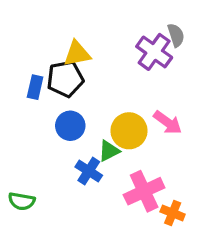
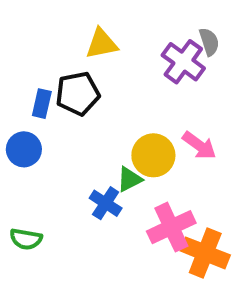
yellow triangle: (77, 54) -> (102, 44), moved
blue circle: (70, 126) -> (24, 149), moved
orange cross: (173, 213) -> (205, 253), size x1.6

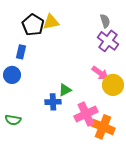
purple cross: (183, 62) -> (108, 41), moved
black pentagon: (78, 94) -> (33, 25), moved, turned -30
yellow circle: (153, 155) -> (113, 85), moved
blue cross: (106, 203) -> (53, 102), turned -35

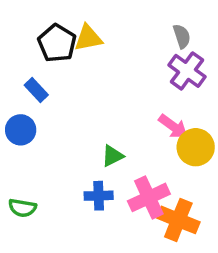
blue rectangle: (21, 52) -> (36, 90), turned -56
blue cross: (53, 102) -> (99, 196), moved

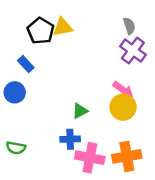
yellow circle: (196, 147) -> (123, 107), moved
pink cross: (149, 197) -> (90, 158), moved, turned 36
orange cross: (178, 220) -> (127, 156), turned -32

